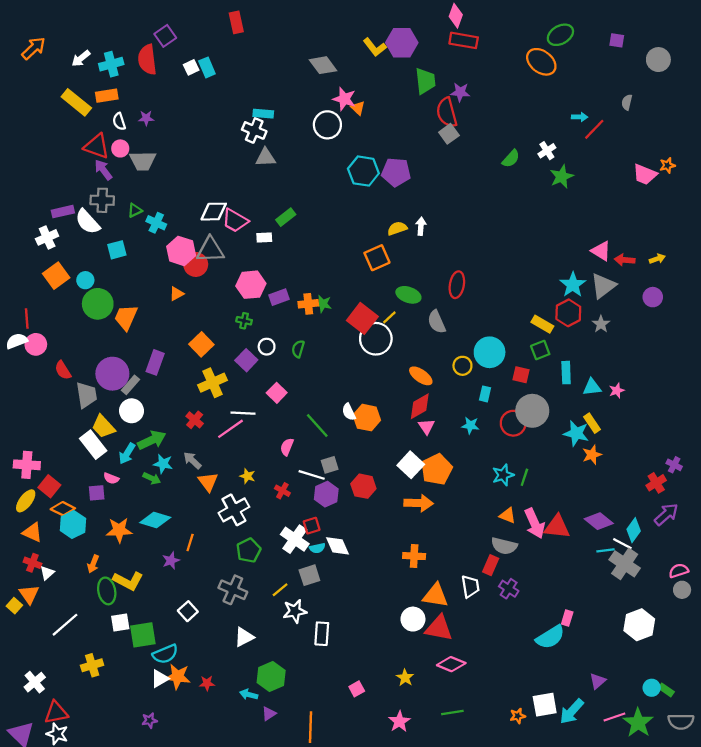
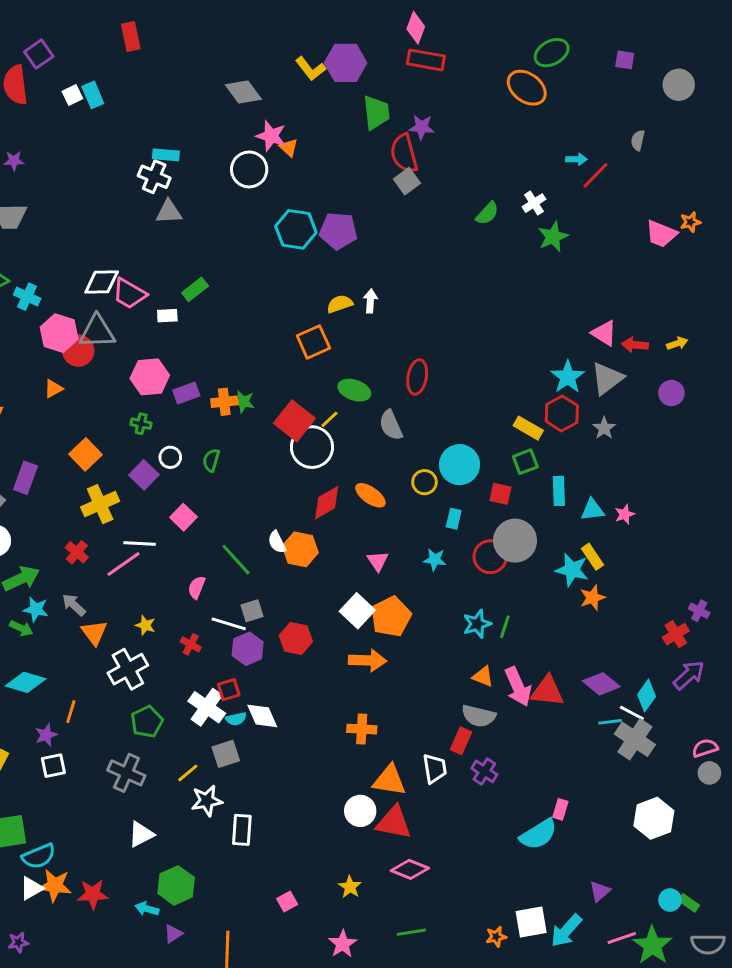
red diamond: (420, 406) -> (327, 503), moved
white square: (188, 611) -> (53, 766), moved, turned 30
red star: (207, 683) -> (93, 894), size x1.5

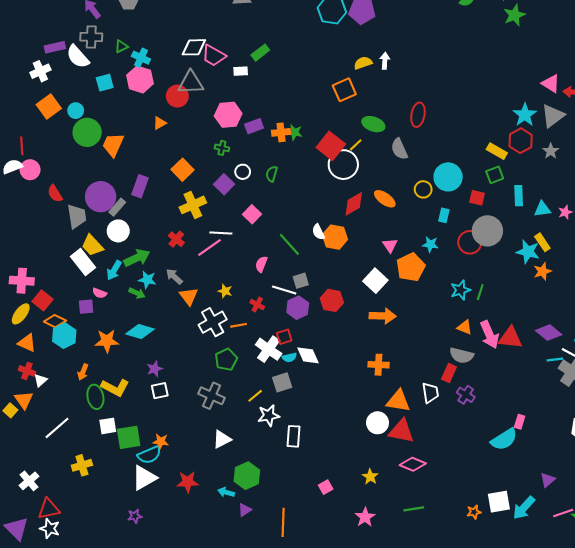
pink hexagon: (59, 333) -> (140, 79), moved
orange pentagon: (391, 617) -> (411, 267), moved
orange line: (71, 712) -> (239, 325), moved, turned 63
orange star: (55, 885) -> (161, 441), moved, size x0.7
white triangle: (31, 888) -> (144, 478), size x1.5

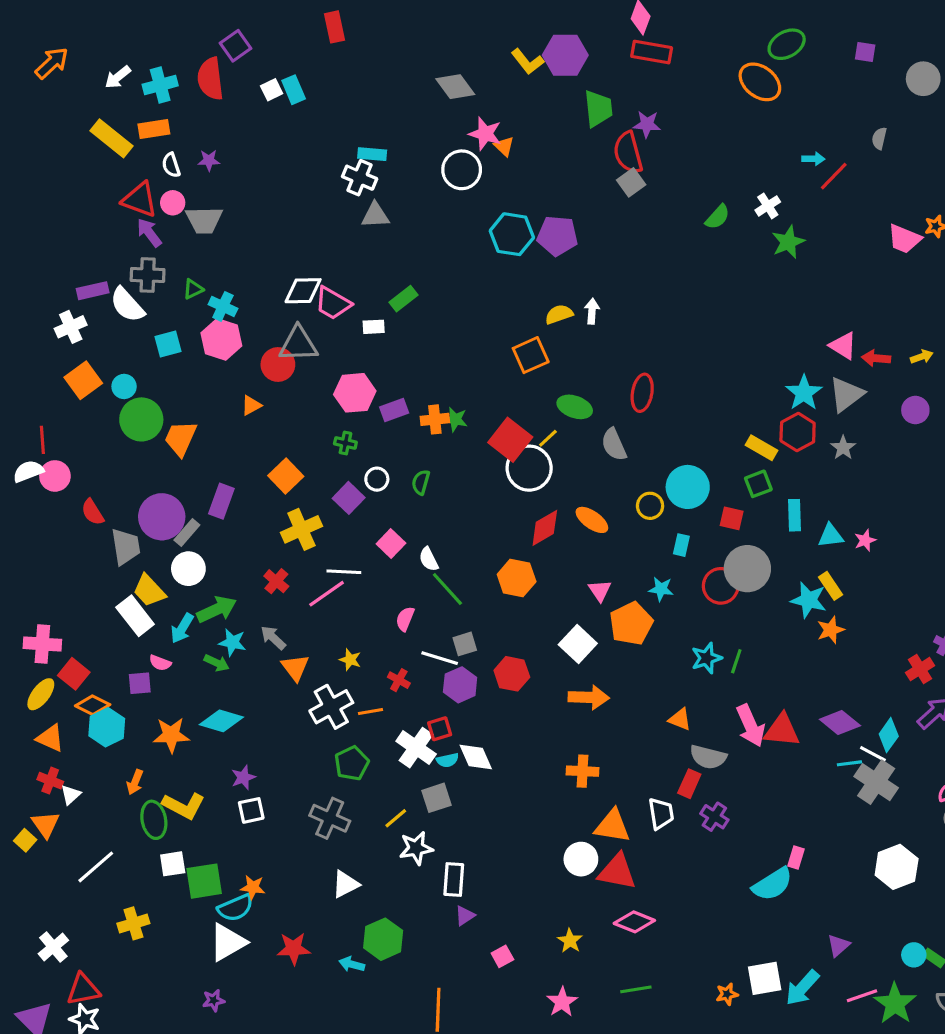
white semicircle: (318, 232) -> (429, 559), moved
orange triangle: (465, 327) -> (680, 719), moved
purple triangle: (245, 510) -> (465, 916), moved

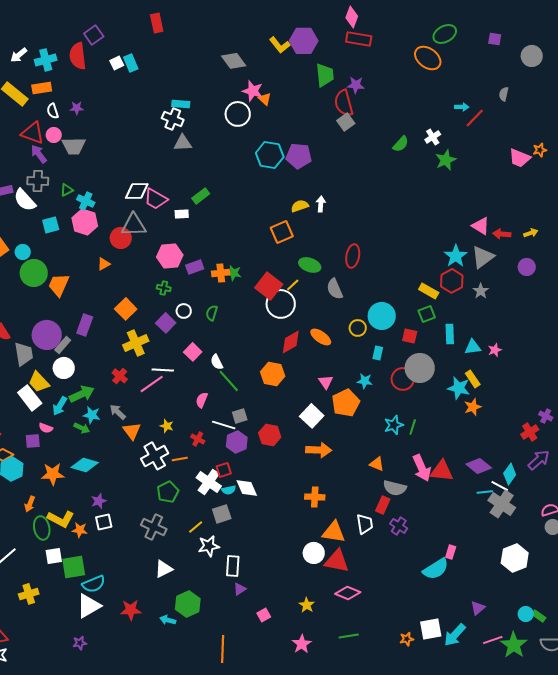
orange star: (253, 887) -> (80, 530), moved

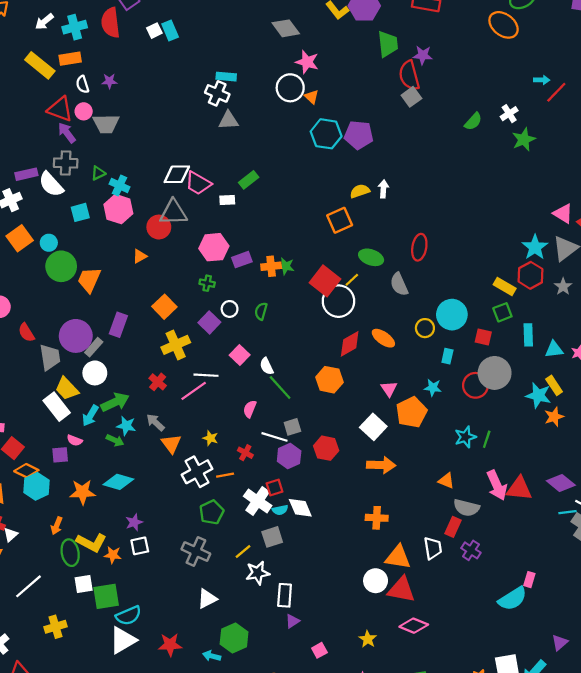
orange triangle: (265, 99) -> (312, 97), moved

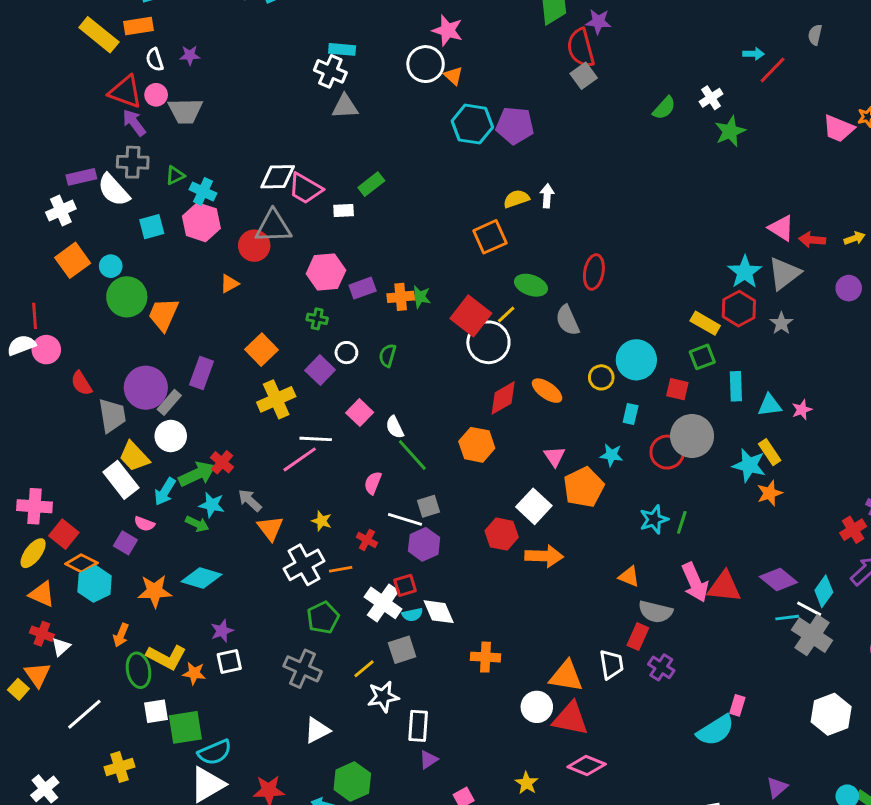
red cross: (158, 382) -> (222, 462), moved
red hexagon: (326, 448) -> (502, 534), moved
purple square: (60, 455) -> (125, 543), turned 36
orange cross: (377, 518) -> (486, 657), moved

